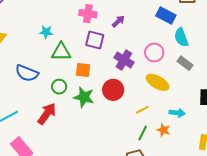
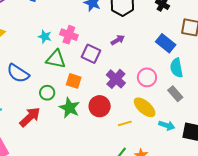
pink cross: (88, 14) -> (69, 35), moved
yellow line: (142, 110) -> (125, 123), moved
cyan arrow: (177, 113) -> (167, 125), moved

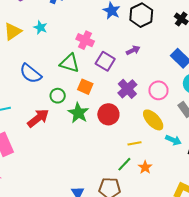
cyan star: (45, 37) -> (40, 27), moved
yellow line: (125, 123) -> (134, 143), moved

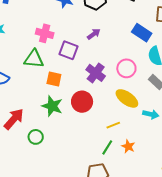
green circle: (58, 96) -> (36, 137), moved

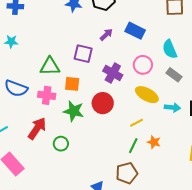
pink cross: (45, 33) -> (47, 95), moved
blue rectangle: (142, 33) -> (135, 31), moved

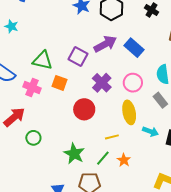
purple arrow: (106, 35) -> (105, 44), size x1.6
yellow ellipse: (147, 95) -> (129, 112), turned 35
green star: (74, 111) -> (74, 154), moved

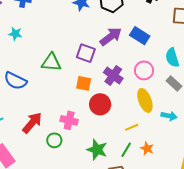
orange square: (60, 83) -> (84, 83), moved
pink cross: (32, 87) -> (69, 120), moved

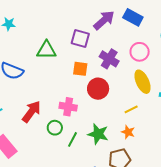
orange star: (147, 148) -> (128, 132), moved
green line: (126, 150) -> (73, 139), moved

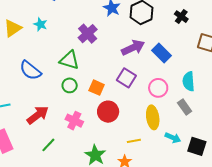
purple square: (80, 39) -> (126, 78), moved
purple cross: (109, 59) -> (88, 34), moved
green circle: (55, 128) -> (70, 85), moved
green line: (73, 139) -> (48, 145), moved

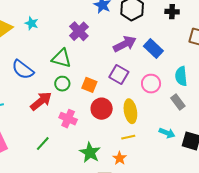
black cross: (181, 17) -> (172, 12), turned -32
red arrow: (38, 115) -> (41, 101), moved
yellow ellipse: (153, 117) -> (130, 111), moved

